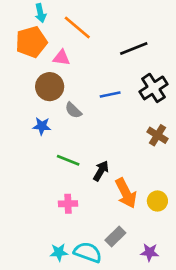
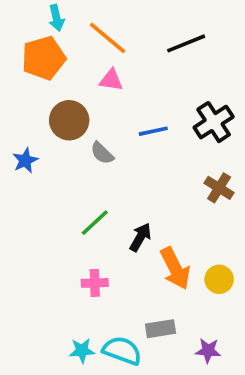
black line: (134, 49) -> (186, 43), moved
pink triangle: (61, 58) -> (111, 80), moved
blue star: (42, 126) -> (25, 160), moved, turned -30
green line: (68, 160) -> (95, 223), turned -65
gray rectangle: (115, 237) -> (161, 329), turned 36

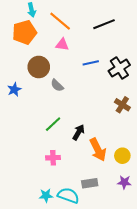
blue line: (153, 131) -> (91, 63), moved
purple star: (208, 351) -> (124, 182), moved

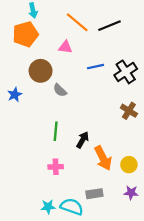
orange line: (60, 21) -> (77, 22), moved
green line: (53, 124) -> (56, 131), turned -42

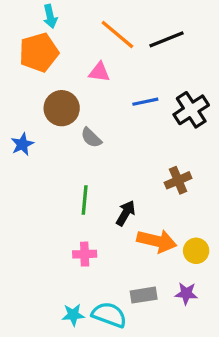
brown cross: (129, 111) -> (178, 180), moved, turned 35
orange arrow: (103, 158) -> (157, 241), turned -50
purple star: (131, 193) -> (186, 293), moved

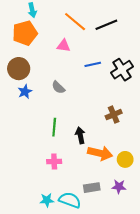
brown circle: (62, 108) -> (19, 69), moved
blue star: (22, 144) -> (25, 92), moved
black arrow: (126, 213) -> (80, 135), turned -42

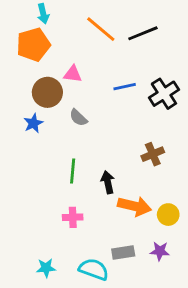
pink triangle: (64, 46) -> (73, 74), moved
brown circle: (19, 69) -> (47, 92), moved
cyan star: (47, 200) -> (46, 268), moved

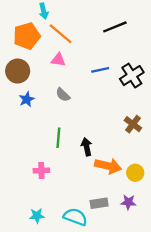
cyan arrow: (43, 14) -> (44, 11), moved
orange line: (101, 29) -> (61, 34), moved
brown circle: (47, 92) -> (18, 71), moved
brown cross: (153, 154) -> (133, 124), moved, turned -30
pink cross: (73, 217) -> (41, 170), moved

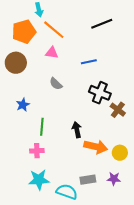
black cross: (132, 76) -> (100, 93), moved, turned -35
blue star: (27, 99) -> (23, 105), moved
green line: (58, 138) -> (42, 127), moved
cyan star: (37, 216) -> (39, 180), moved, size x1.5

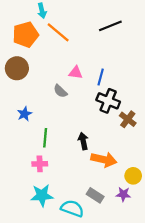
pink triangle: (52, 53) -> (76, 73), moved
blue line: (89, 62) -> (101, 77), moved, turned -63
yellow circle: (120, 153) -> (133, 176), moved
gray rectangle: (88, 180) -> (95, 195), turned 42

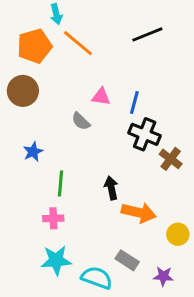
purple star: (123, 194) -> (163, 276), moved

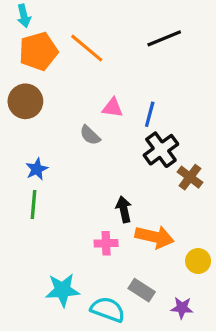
cyan arrow: (56, 14) -> (24, 16), moved
black cross: (145, 134) -> (161, 150), turned 32
green line: (61, 184) -> (33, 205), moved
pink cross: (53, 218) -> (106, 243), moved

